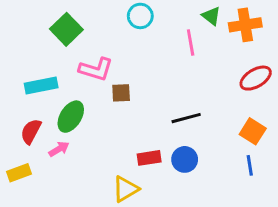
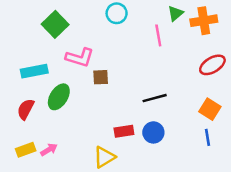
green triangle: (211, 16) -> (176, 13), turned 42
pink arrow: (59, 149) -> (49, 150), moved
yellow rectangle: (19, 173) -> (26, 150), moved

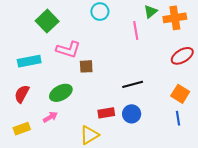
green ellipse: (59, 97) -> (61, 93), moved, turned 30
pink arrow: (49, 150) -> (50, 117), moved

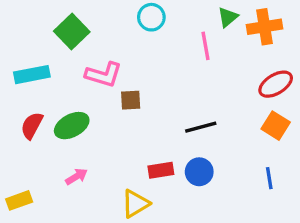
cyan rectangle: (29, 61) -> (32, 75), moved
green ellipse: (61, 93) -> (72, 126), moved
red semicircle: (22, 94) -> (32, 126), moved
orange square: (180, 94) -> (276, 126), moved
yellow rectangle: (22, 129) -> (19, 200), moved

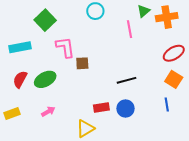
pink L-shape: (104, 75) -> (65, 47), turned -115
blue line: (269, 178) -> (167, 104), moved
yellow rectangle: (19, 200) -> (12, 114), moved

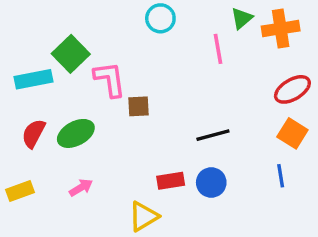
green square: (45, 20) -> (71, 54), moved

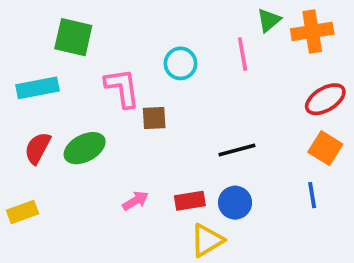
cyan circle: (160, 18) -> (180, 63), moved
green square: (71, 54) -> (73, 37), moved, turned -33
pink arrow: (81, 188) -> (135, 201), moved
yellow triangle: (144, 216) -> (207, 240), moved

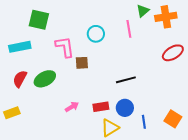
orange square: (325, 148) -> (173, 119), moved
blue line: (312, 195) -> (144, 122), moved

